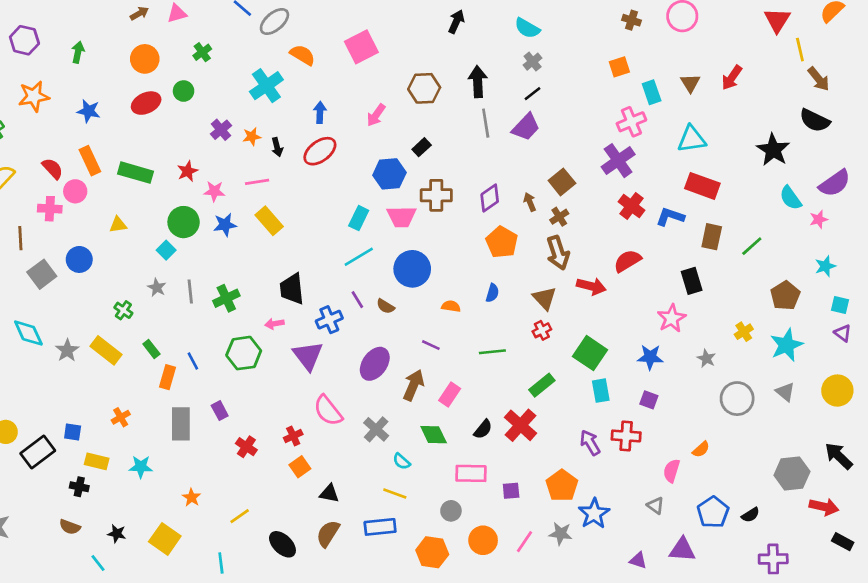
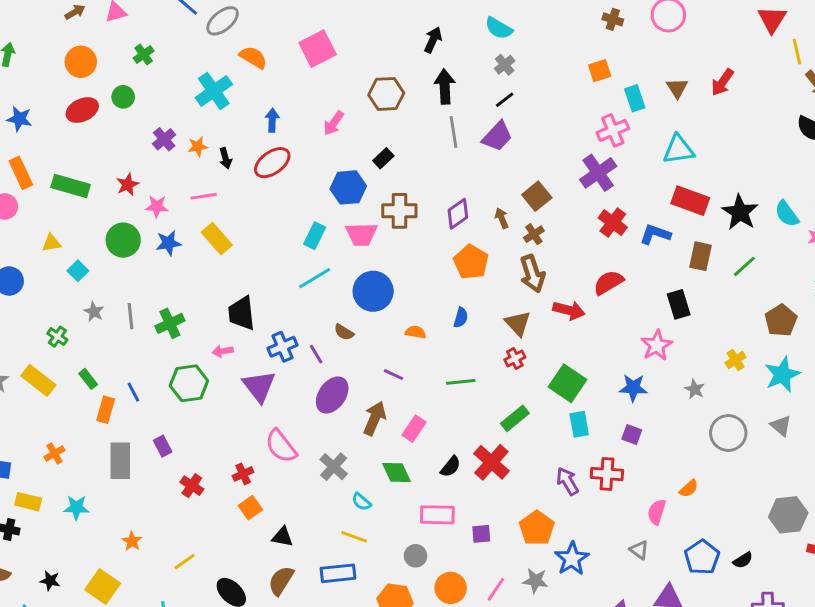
black arrow: (456, 21) -> (433, 40), moved
black star: (773, 150) -> (740, 212), moved
cyan square: (166, 250) -> (78, 271), moved
purple line: (357, 300) -> (316, 354), moved

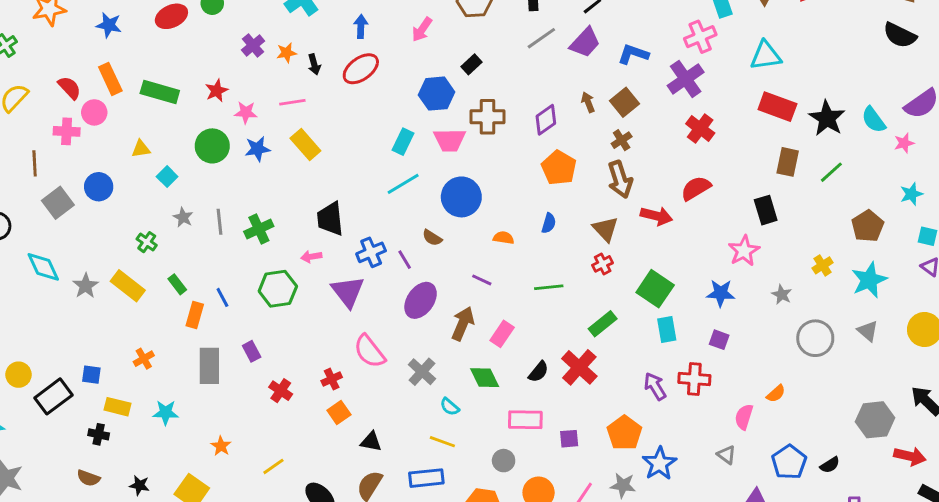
gray line: (453, 132) -> (541, 38), turned 64
brown arrow: (502, 218) -> (588, 102), moved
blue L-shape: (655, 234) -> (633, 54), moved

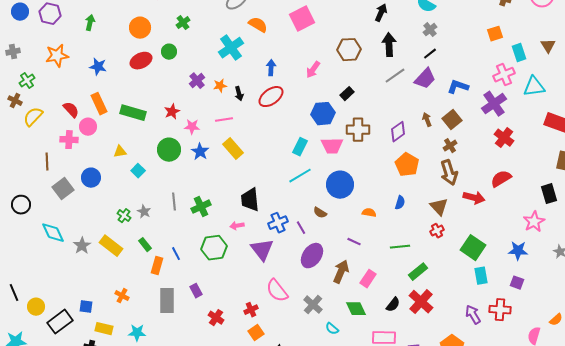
cyan triangle: (766, 56) -> (534, 87), moved
blue star: (257, 149) -> (200, 152), turned -30
gray star: (183, 217) -> (144, 212), moved
green rectangle: (603, 324) -> (418, 272), moved
orange cross: (144, 359) -> (122, 296), turned -32

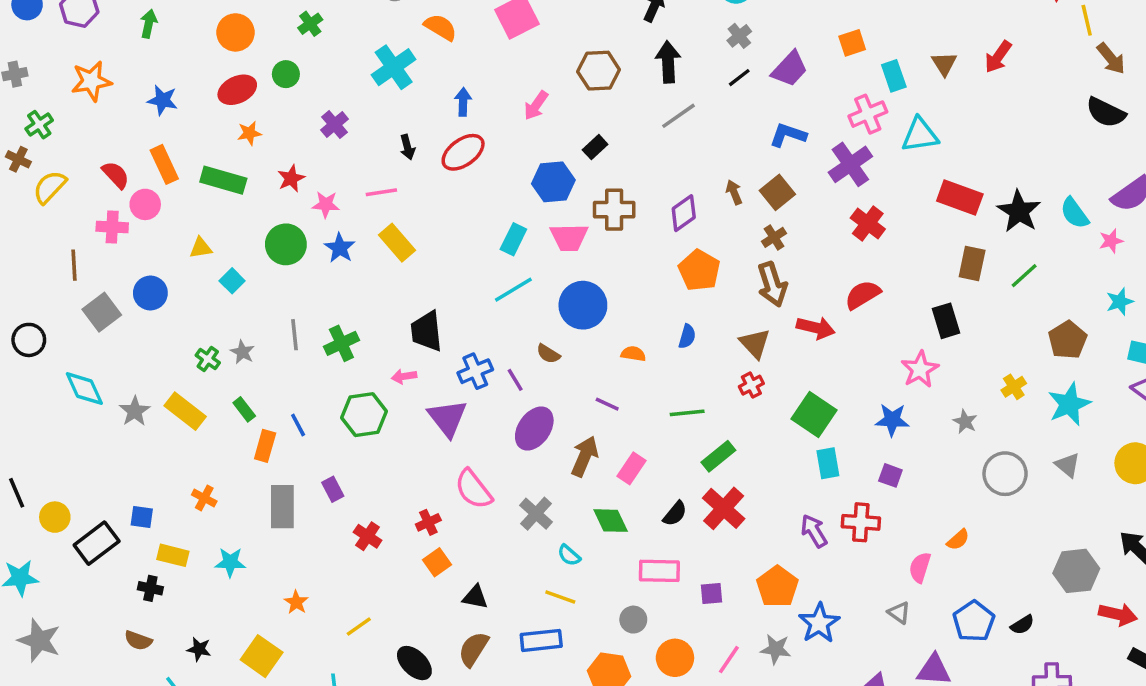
purple trapezoid: (425, 79) -> (790, 69), moved
orange star: (220, 86) -> (249, 133), moved

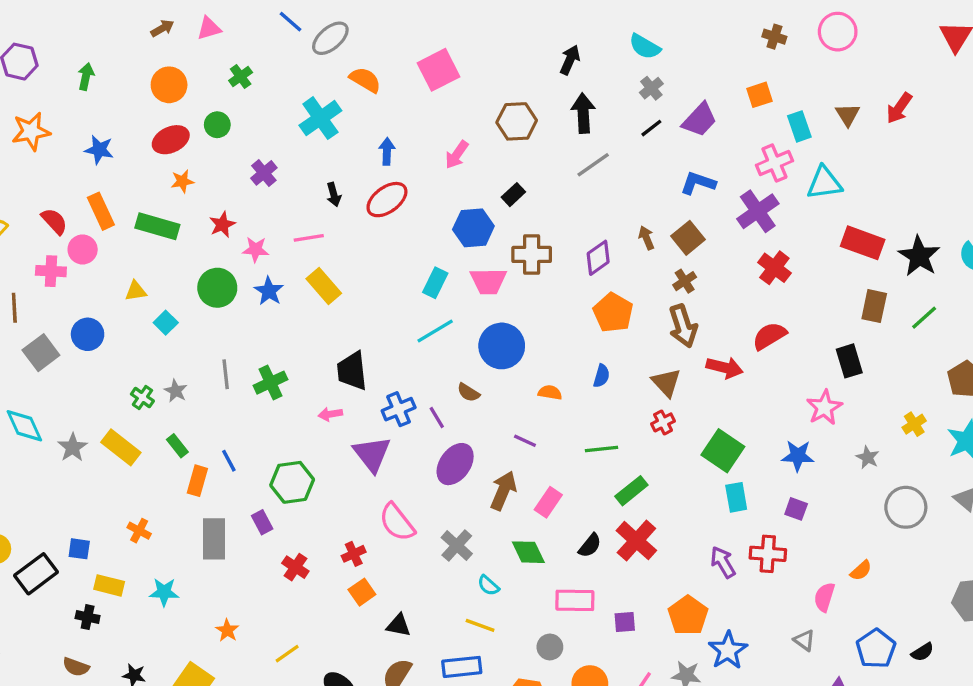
green hexagon: (364, 415) -> (292, 482), moved

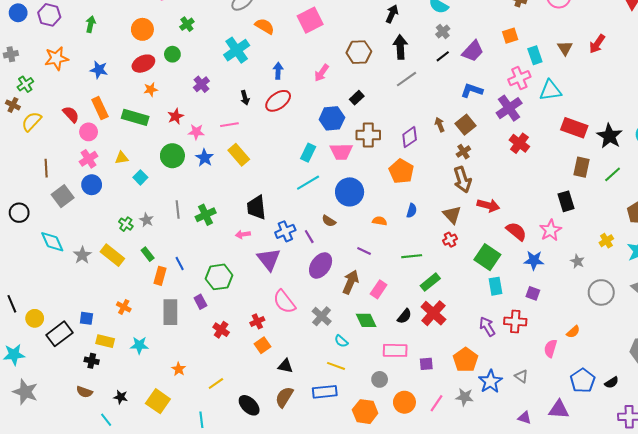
pink cross: (51, 271) -> (89, 159), moved, turned -36
orange pentagon: (613, 313) -> (401, 171), moved
red semicircle: (769, 336) -> (516, 231), moved, turned 70
gray triangle: (804, 640) -> (521, 376), moved

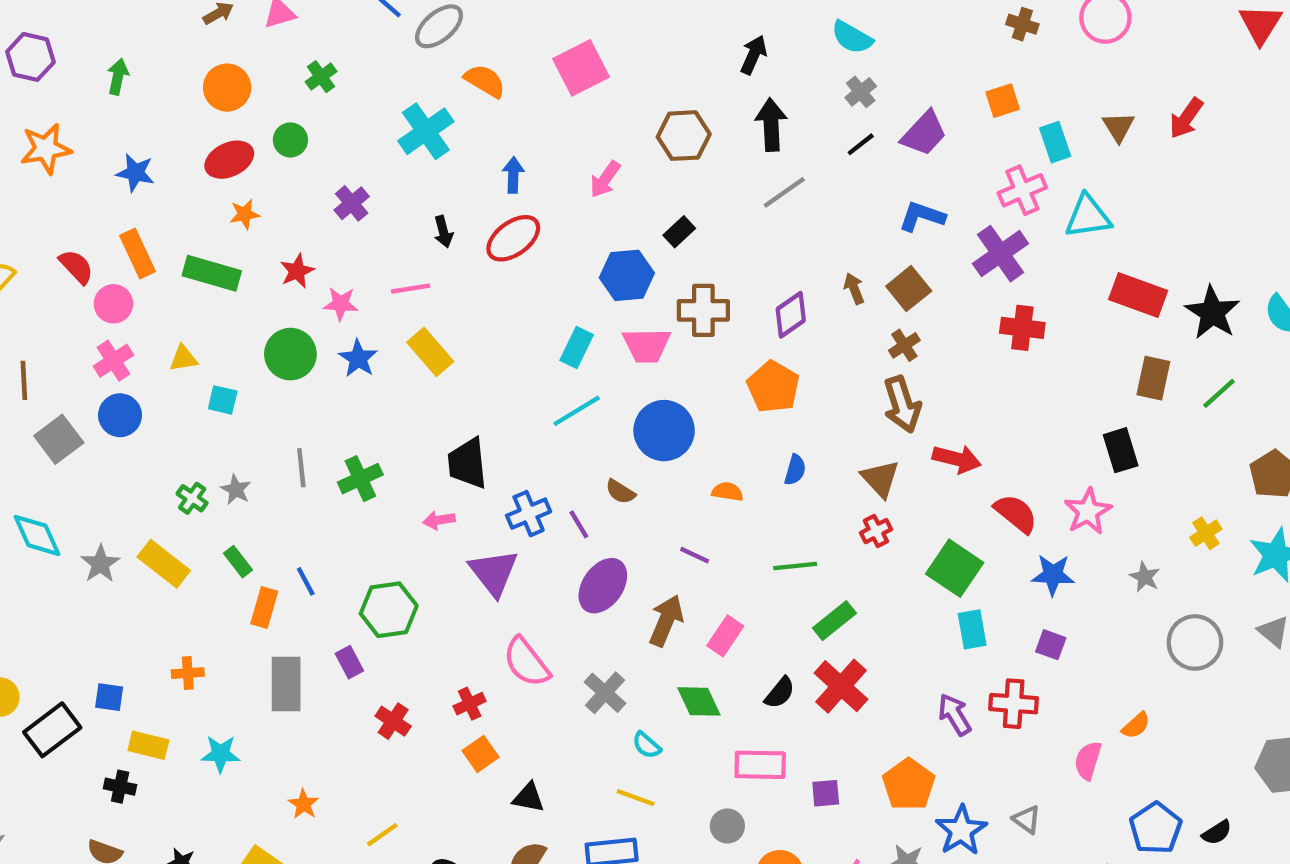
red cross: (519, 143) -> (1022, 328), turned -30
cyan square: (140, 177) -> (223, 400), turned -32
orange cross: (124, 307) -> (188, 673), turned -32

